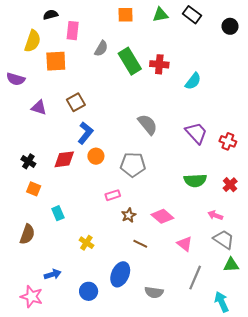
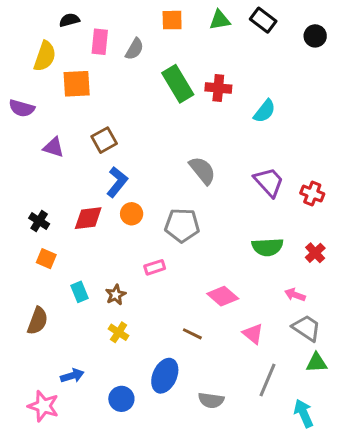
gray semicircle: (101, 48) -> (134, 49), moved
brown star: (129, 215) -> (116, 295), moved

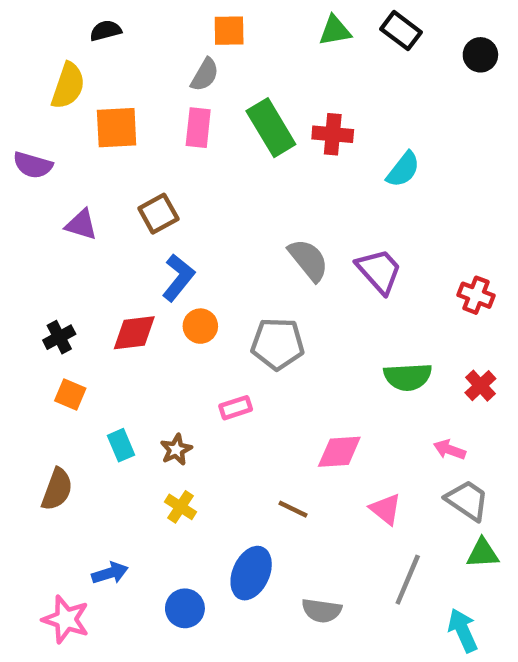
orange square: (172, 20) -> (229, 31), moved
pink rectangle: (100, 42) -> (198, 128), moved
purple trapezoid: (269, 182) -> (379, 271), moved
black cross: (39, 221) -> (59, 337), turned 30
pink diamond: (223, 296) -> (339, 452), turned -44

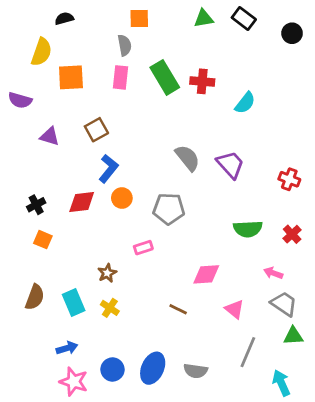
gray semicircle: (205, 75) -> (125, 45), turned -40
cyan rectangle: (121, 445) -> (74, 303), moved, size x1.4
blue ellipse: (251, 573) -> (153, 368), moved
pink star: (66, 619) -> (74, 382), moved

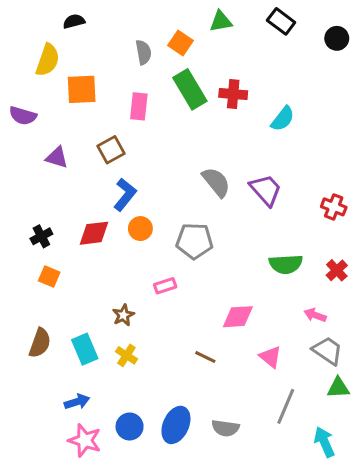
orange square: (139, 18) -> (181, 43), moved, turned 35
green triangle: (204, 18) -> (221, 21), moved
pink rectangle: (121, 77) -> (139, 106), moved

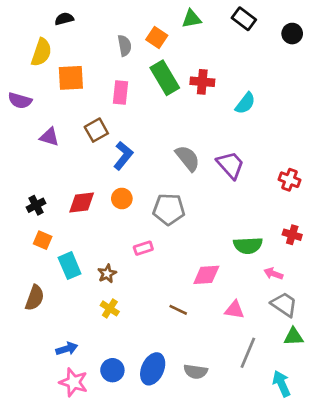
blue L-shape: (125, 195) -> (123, 156), moved
green semicircle: (286, 264) -> (248, 245), moved
red cross: (337, 270) -> (292, 235), turned -30
cyan rectangle: (85, 349) -> (70, 266), moved
pink triangle: (270, 357) -> (235, 310), turned -30

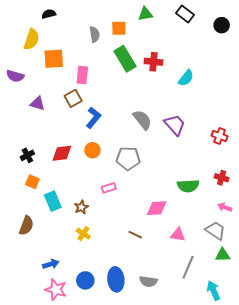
orange square: (157, 38) -> (119, 28), turned -35
pink rectangle: (120, 93) -> (82, 75), moved
pink arrow: (273, 274) -> (225, 207), moved
blue ellipse: (153, 369) -> (116, 279), turned -30

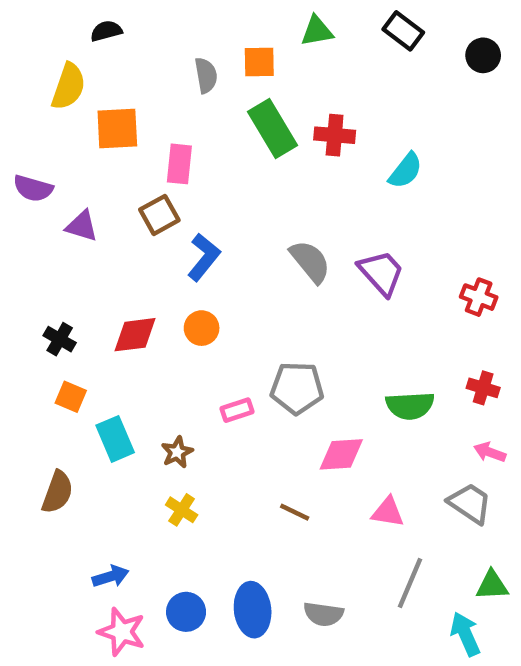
purple semicircle: (15, 76) -> (33, 188), moved
black cross: (27, 155) -> (60, 339), turned -32
gray pentagon: (128, 158) -> (297, 388), moved
green triangle: (223, 255) -> (492, 585), moved

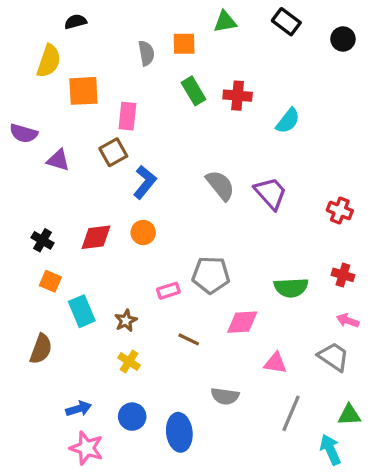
green rectangle: (272, 129) -> (194, 91), size x0.7
brown line: (295, 512) -> (189, 339), moved
blue circle: (186, 612) -> (132, 417), moved
gray semicircle: (323, 614) -> (225, 396), moved

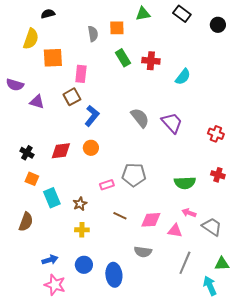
pink arrow: (348, 321) -> (189, 213), moved
pink diamond: (242, 322) -> (151, 220), moved
yellow cross: (129, 361) -> (82, 230), turned -32

